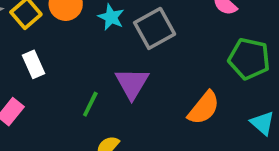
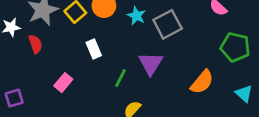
white rectangle: (34, 64) -> (94, 49), moved

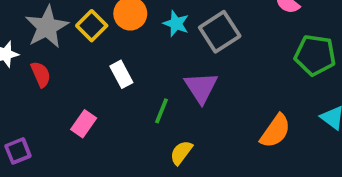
orange semicircle: (202, 82) -> (275, 131), moved

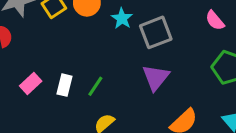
white rectangle: (121, 74) -> (65, 85), moved, turned 30
purple triangle: (201, 87) -> (156, 77), moved

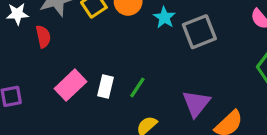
purple triangle: (156, 77) -> (196, 103), moved
pink rectangle: (31, 83) -> (70, 85), size x1.4

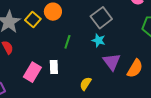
cyan star: (164, 17) -> (99, 40), moved
green line: (137, 88) -> (67, 42), moved

